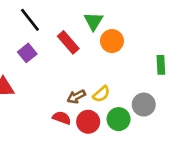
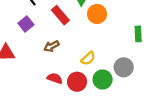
brown arrow: (76, 97) -> (51, 46), moved

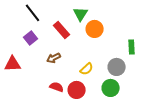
gray circle: (124, 67) -> (117, 67), moved
green circle: (103, 80) -> (111, 88), moved

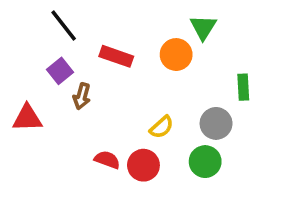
green triangle: (81, 14) -> (203, 27), moved
red rectangle: (62, 30) -> (116, 56), turned -30
brown arrow: (54, 58) -> (82, 96), moved, turned -48

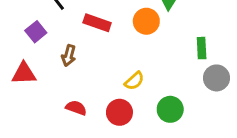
purple square: (60, 71) -> (36, 32), moved
gray circle: (216, 123) -> (216, 78), moved
red semicircle: (107, 160) -> (76, 108), moved

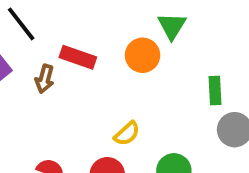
brown arrow: (69, 56) -> (45, 79), moved

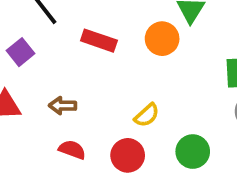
brown arrow: (45, 79) -> (63, 106), moved, turned 76

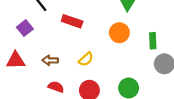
orange circle: (162, 39) -> (119, 33), moved
yellow semicircle: (147, 115) -> (86, 59), moved

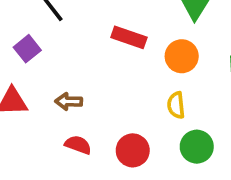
red rectangle: (72, 21) -> (129, 37), moved
yellow semicircle: (86, 59) -> (176, 105), moved, turned 126

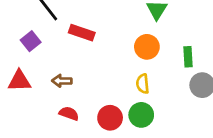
red rectangle: (129, 37) -> (82, 33), moved
green circle: (197, 147) -> (141, 115), moved

